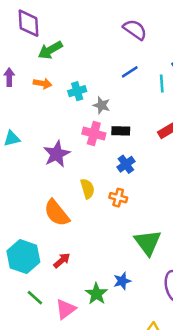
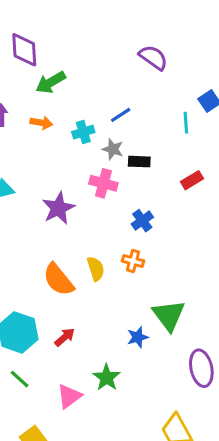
blue line: (130, 72) -> (121, 115), moved
black rectangle: (121, 131) -> (139, 162), moved
yellow semicircle: (87, 189) -> (96, 269), moved
blue star: (122, 281) -> (138, 337), moved
green line: (35, 298) -> (20, 379), moved

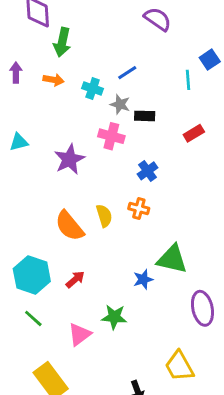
green arrow: (51, 82) -> (62, 42), turned -48
cyan cross: (83, 132) -> (93, 88), turned 36
green triangle: (169, 315) -> (172, 259), turned -40
green star: (107, 378) -> (114, 317), turned -30

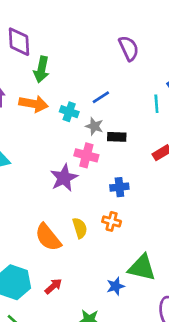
purple semicircle: (158, 19) -> (129, 48), turned 30
orange arrow: (54, 80) -> (34, 104), size x1.5
purple star: (69, 159) -> (64, 178), moved
blue cross: (148, 171) -> (119, 187), turned 30

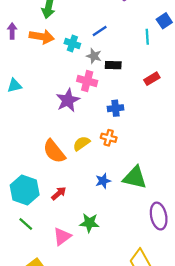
yellow semicircle: (80, 228) -> (81, 143), turned -108
blue star: (115, 286) -> (103, 181), moved

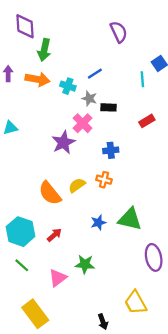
pink cross: (87, 81) -> (83, 123), turned 30

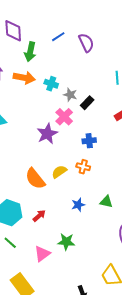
purple semicircle: (119, 32) -> (86, 43), moved
blue line: (95, 74) -> (58, 37), moved
black rectangle: (109, 107) -> (87, 103), turned -48
green triangle: (130, 219) -> (106, 202), size x0.6

